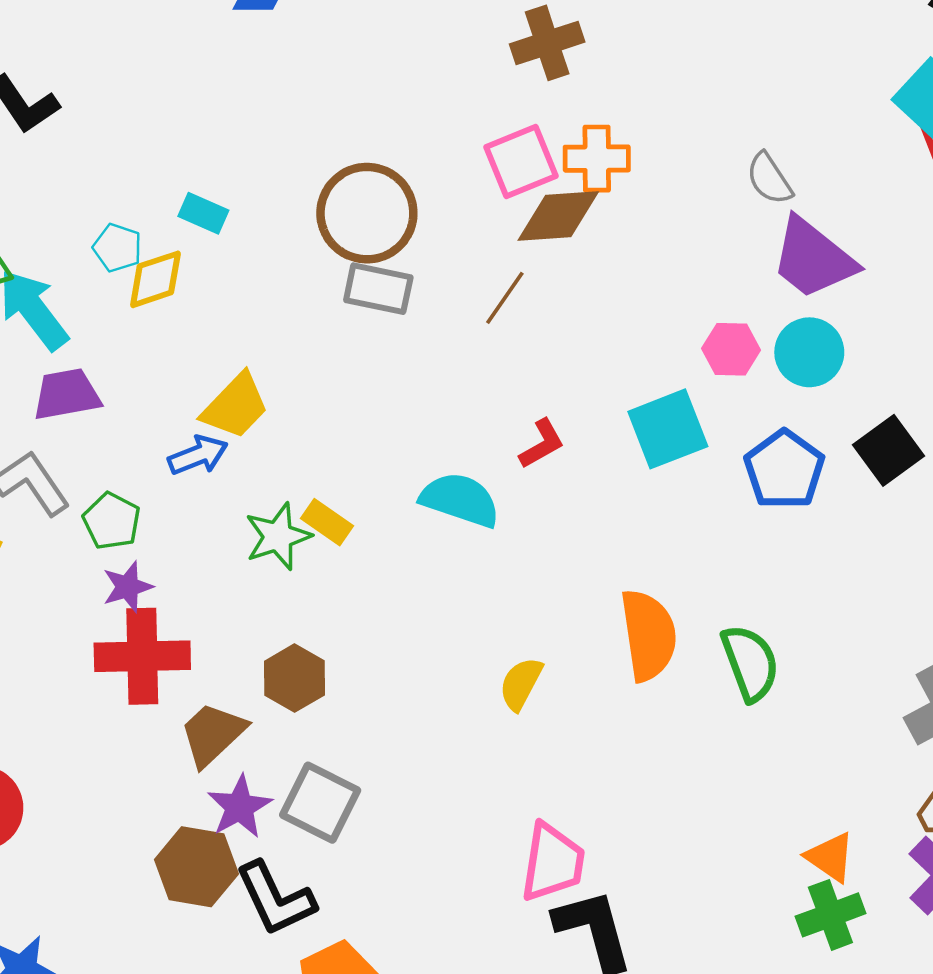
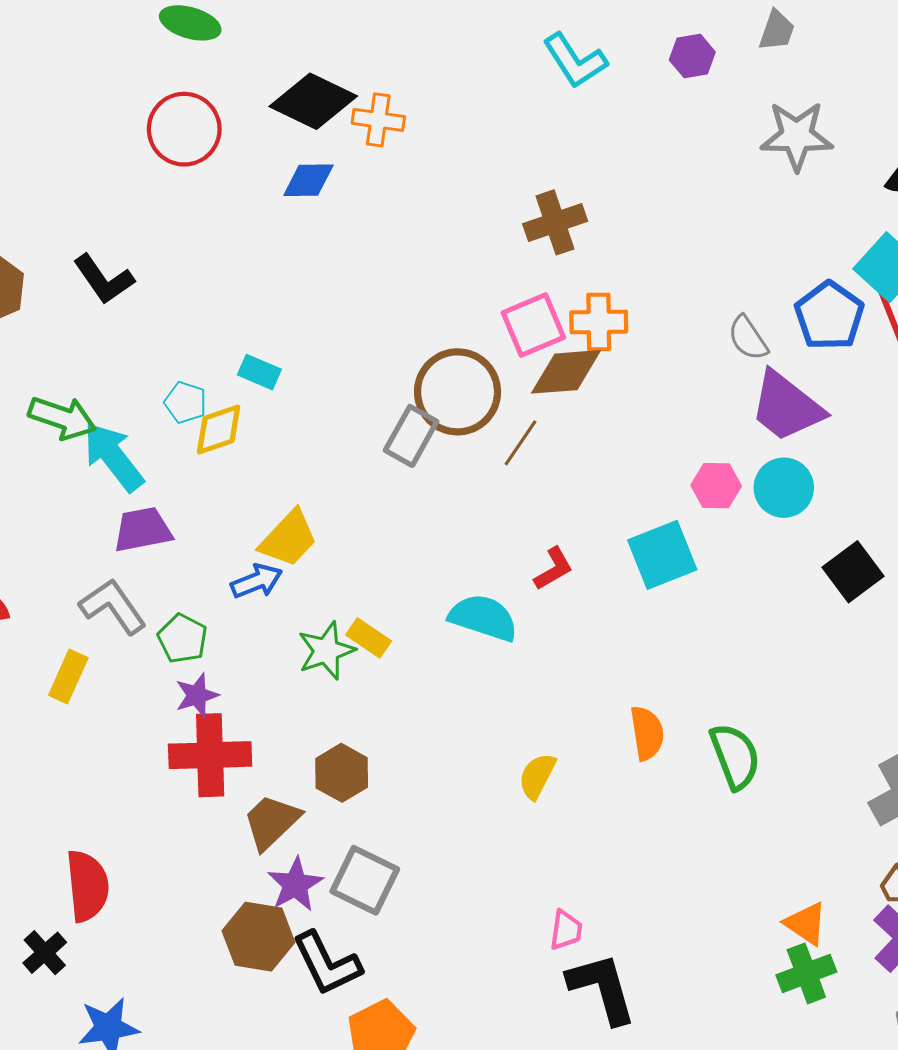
brown circle: (367, 213) -> (458, 392), moved
gray rectangle: (378, 289) -> (411, 436), turned -72
blue pentagon: (784, 470) -> (829, 316), moved
orange semicircle: (648, 635) -> (647, 733), size x0.7
pink trapezoid: (553, 862) -> (566, 930), size x0.6

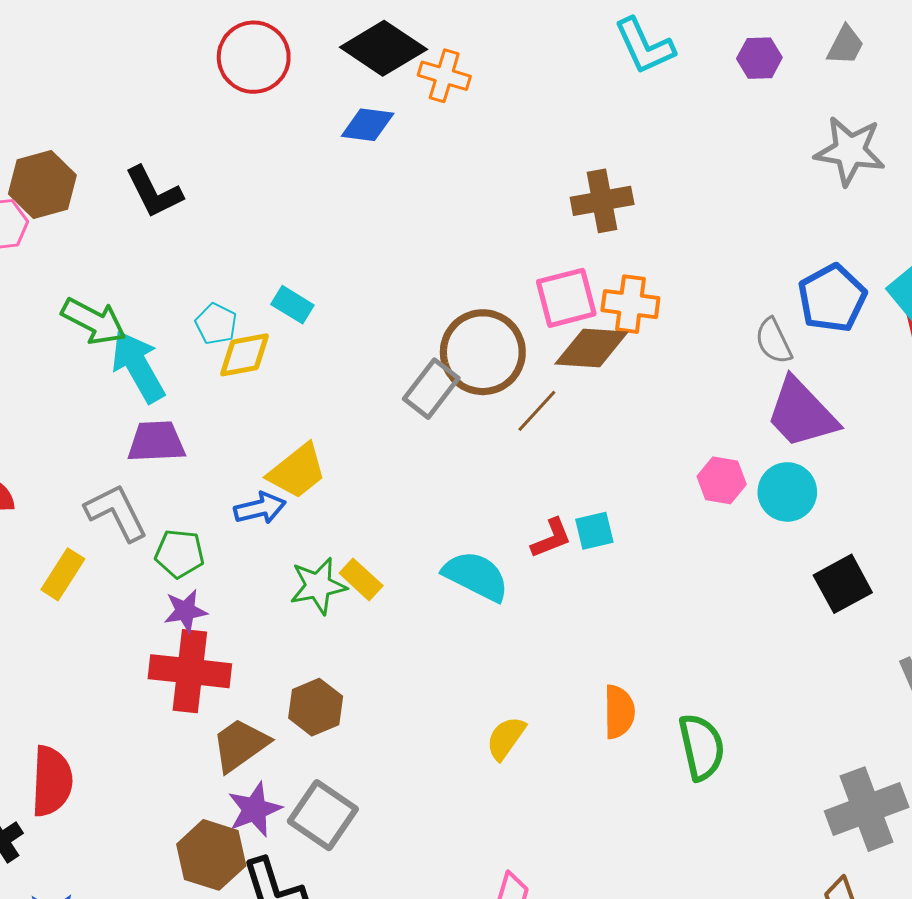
blue pentagon: (829, 316) -> (832, 298), moved
cyan square: (662, 555) -> (594, 531), moved, size x0.6
green pentagon: (183, 639) -> (180, 554), turned -30

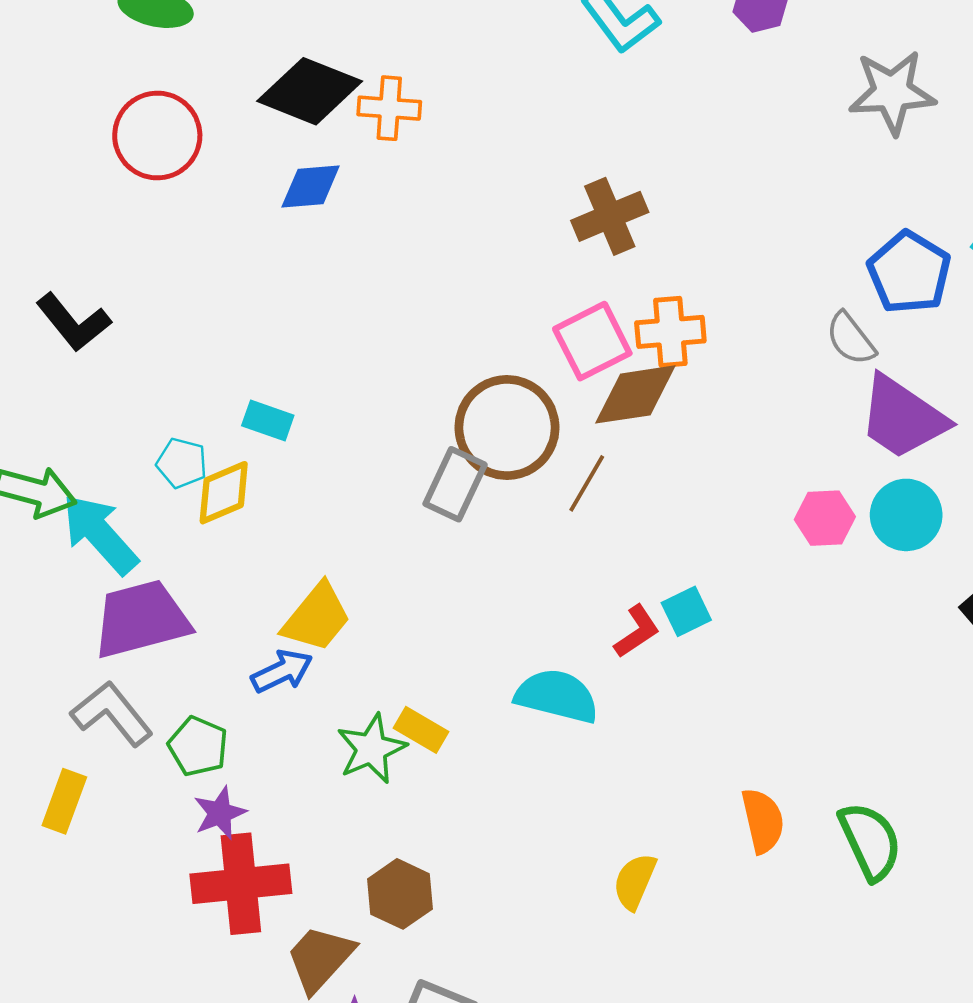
purple trapezoid: (156, 442) -> (141, 619), size x1.4
green pentagon: (180, 554) -> (198, 746), turned 30

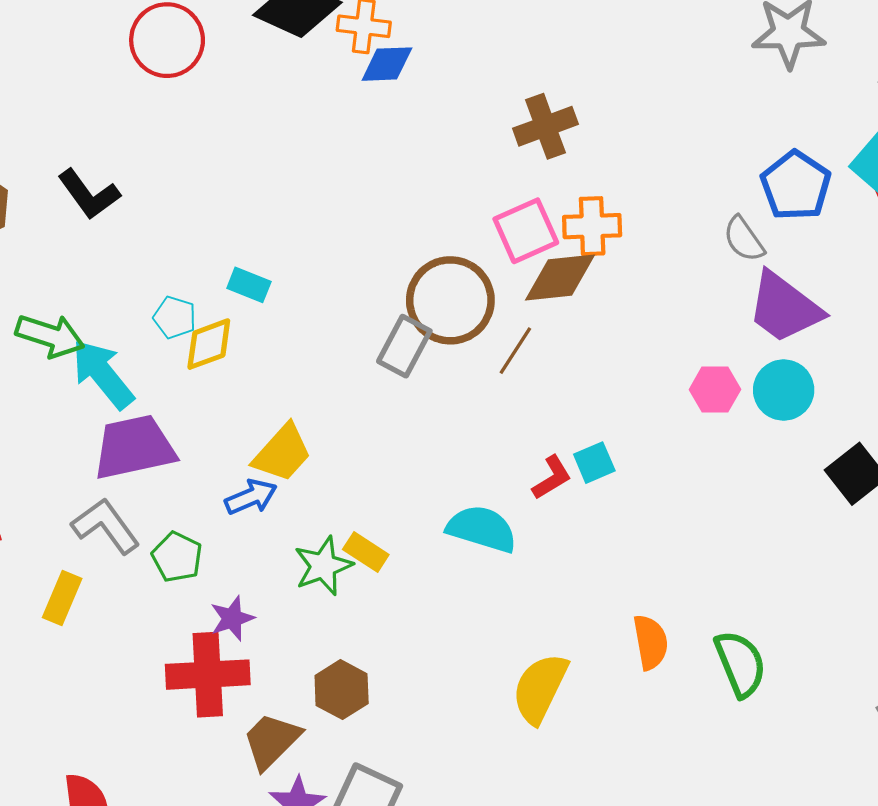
blue diamond: (311, 186) -> (387, 64), moved
purple star: (220, 813) -> (232, 618), moved
yellow semicircle: (635, 881) -> (540, 688), size x1.5

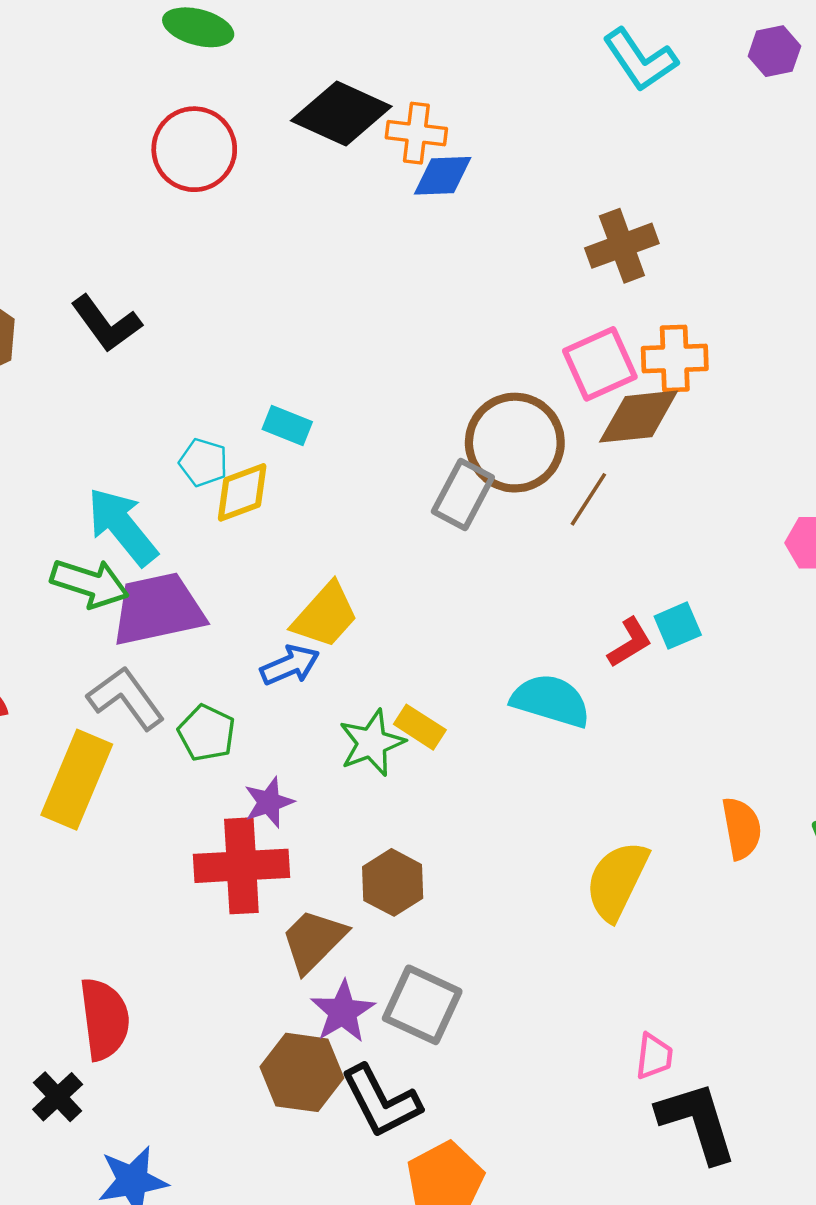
green arrow: (50, 336) -> (90, 583), moved
yellow rectangle: (62, 598) -> (77, 780), size x1.6

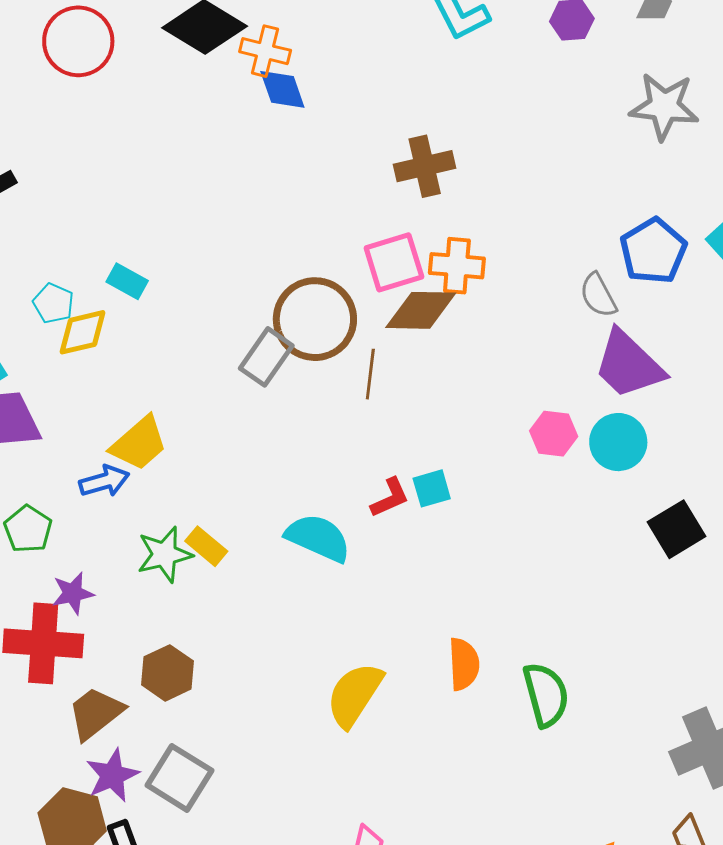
blue diamond: (443, 176) -> (282, 89), turned 66
brown line: (588, 499) -> (370, 374), turned -33

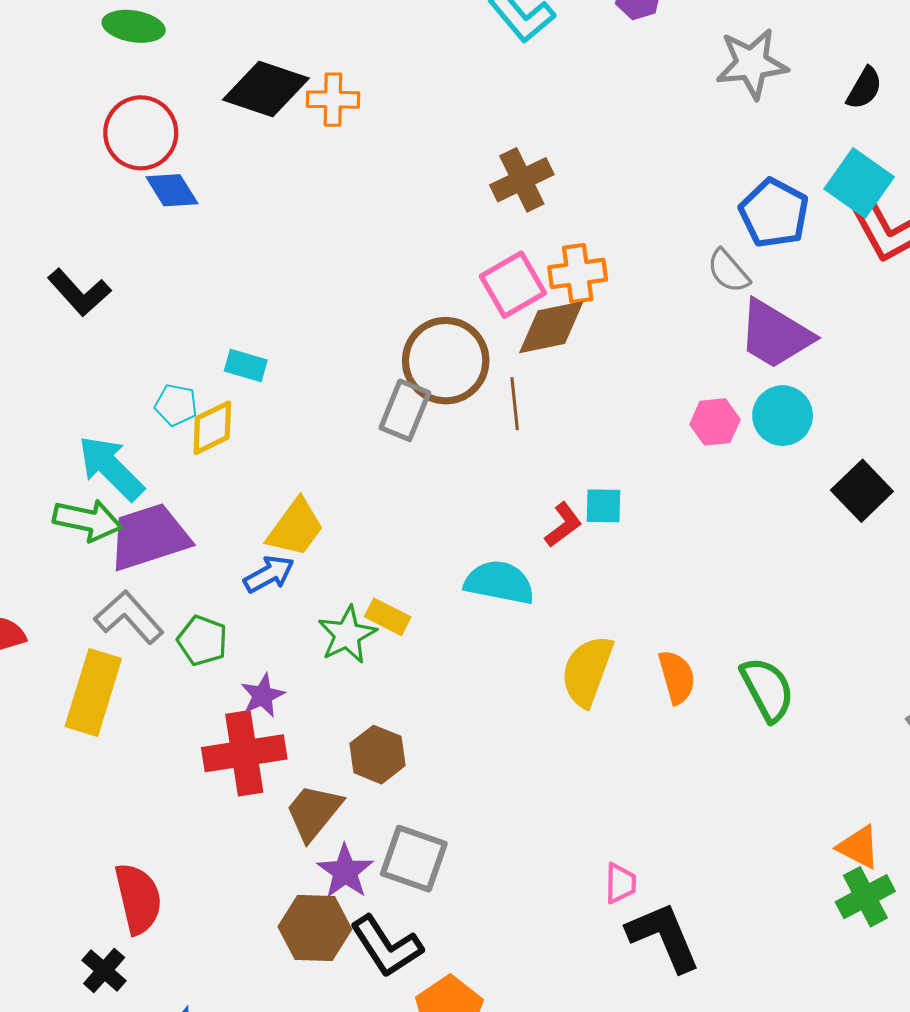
blue diamond: (282, 89) -> (172, 190), moved
cyan square: (432, 488) -> (604, 506), turned 30
yellow semicircle: (354, 695) -> (587, 671), moved

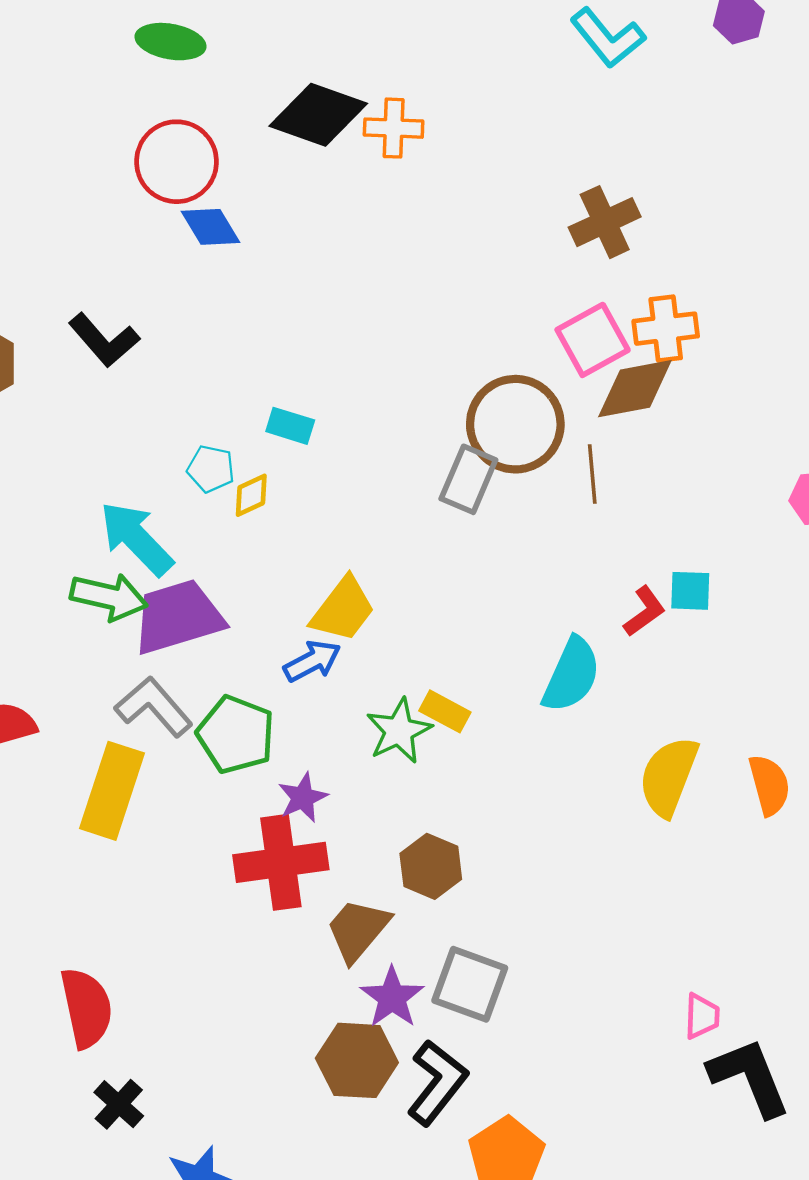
yellow diamond: (212, 428) -> (251, 495), size x0.7
cyan semicircle: (499, 582) -> (571, 675), turned 102
green pentagon: (202, 641) -> (236, 735), size x1.4
red semicircle: (138, 899) -> (86, 1008), moved
black L-shape: (386, 946) -> (437, 1083), turned -110

